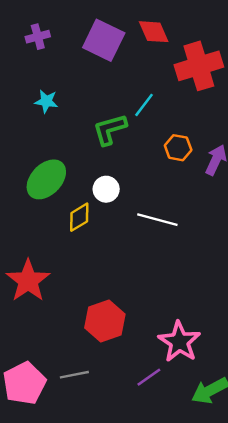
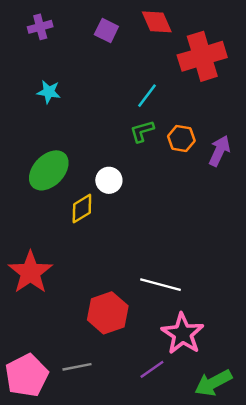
purple square: (104, 40) -> (106, 30), size x0.6
green L-shape: (110, 129) -> (142, 131), moved, size x0.7
white line: (157, 220) -> (160, 285), moved

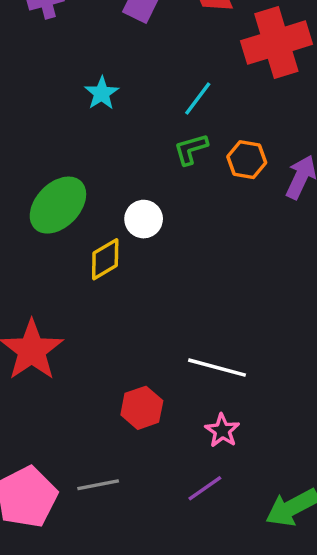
cyan star: (49, 92) -> (102, 93), moved, turned 30
red hexagon: (108, 313) -> (142, 408), size x0.7
pink star: (183, 334) -> (222, 431), moved, size x0.6

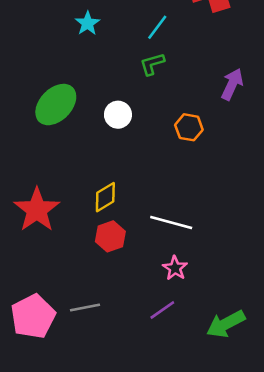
orange hexagon: (247, 160) -> (189, 127), moved
yellow diamond: (105, 259) -> (105, 197), moved
red hexagon: (142, 408) -> (110, 236), moved

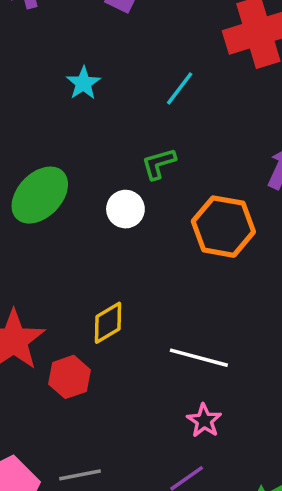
green L-shape: (152, 64) -> (159, 164), moved
orange hexagon: (189, 127) -> (223, 227), size x1.6
red hexagon: (110, 236) -> (70, 377), moved

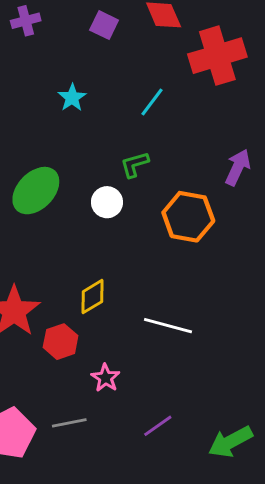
pink star: (204, 421) -> (106, 378), moved

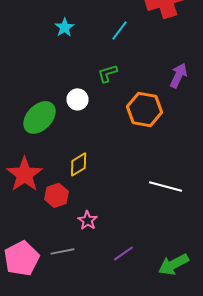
green ellipse: (36, 191) -> (40, 117), moved
white circle: (107, 202) -> (78, 99), moved
white line: (168, 326) -> (166, 186), moved

